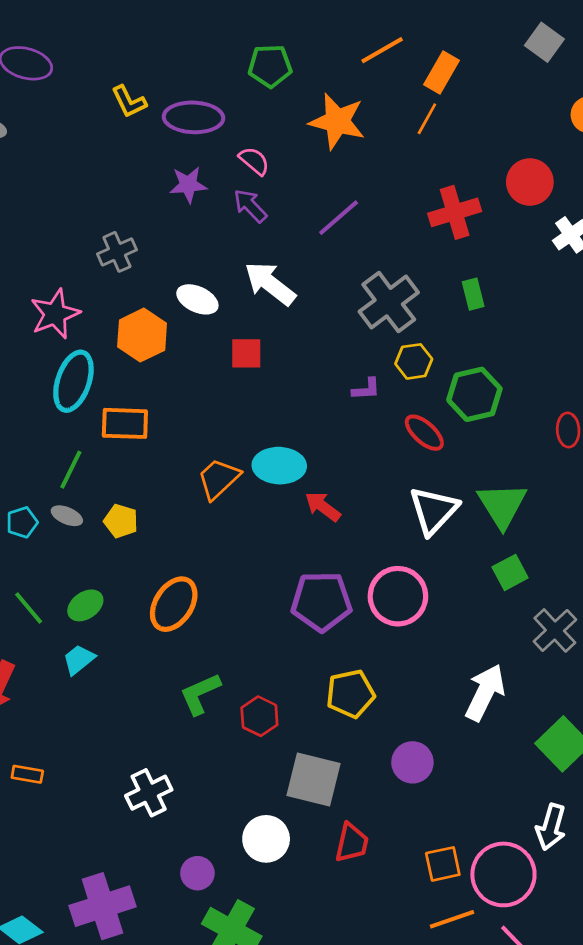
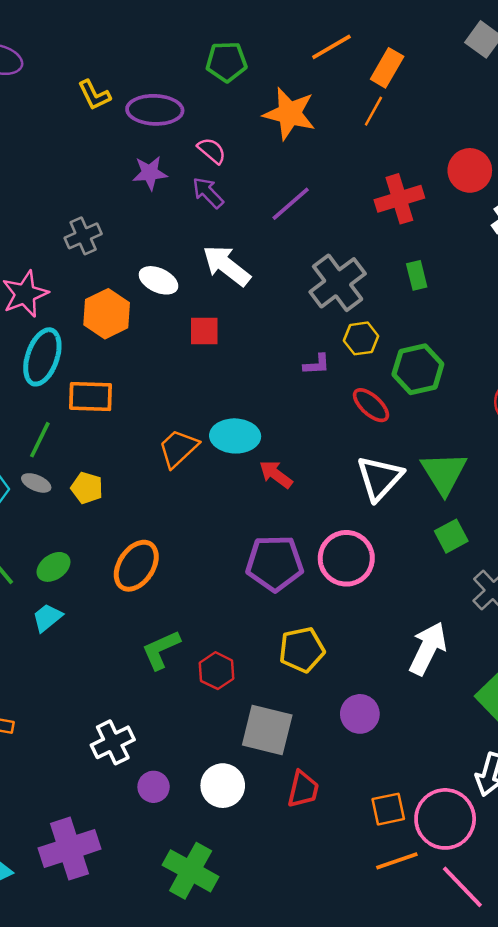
purple circle: (197, 873) -> (154, 787), moved

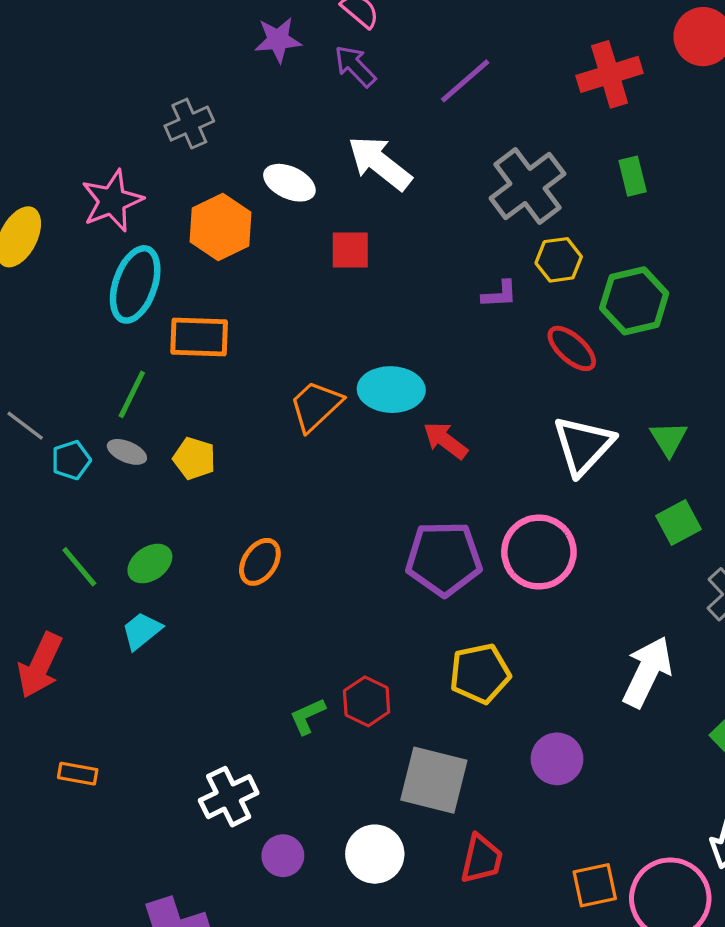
green triangle: (444, 473) -> (669, 439), size x0.6
orange ellipse: (136, 566) -> (260, 562), size x0.7
green L-shape: (161, 650) -> (307, 716), moved, size x0.7

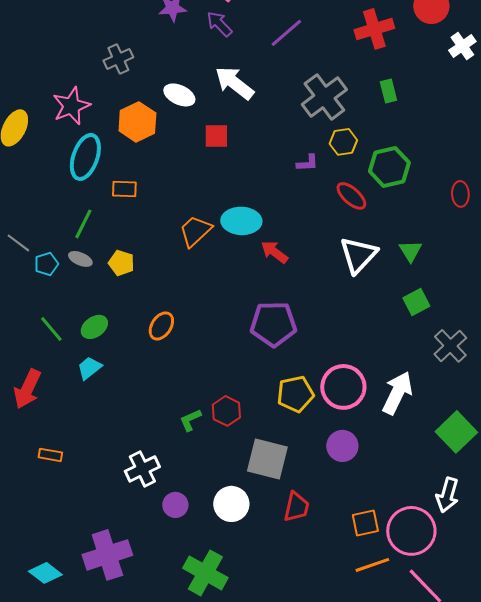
orange rectangle: (199, 337) -> (124, 189), size x0.7
pink circle: (539, 552) -> (343, 387), moved

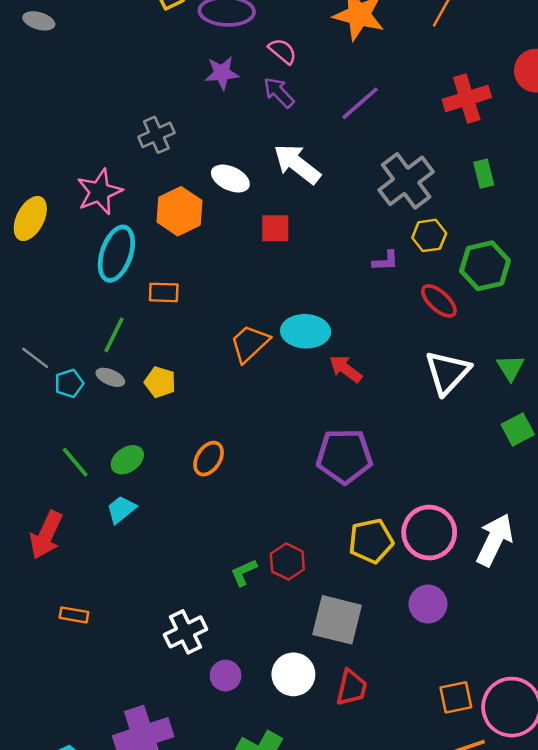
red trapezoid: (296, 507) -> (352, 688), moved

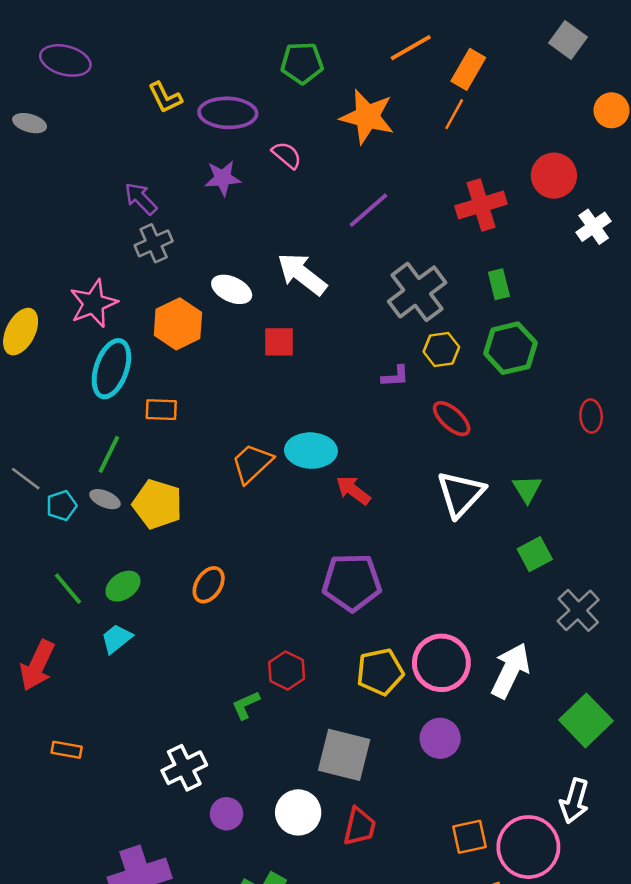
purple arrow: (279, 92) -> (141, 199), moved
green hexagon: (485, 266) -> (510, 348), moved
yellow pentagon: (160, 382) -> (157, 504), size x1.5
red hexagon: (287, 562) -> (287, 671), moved

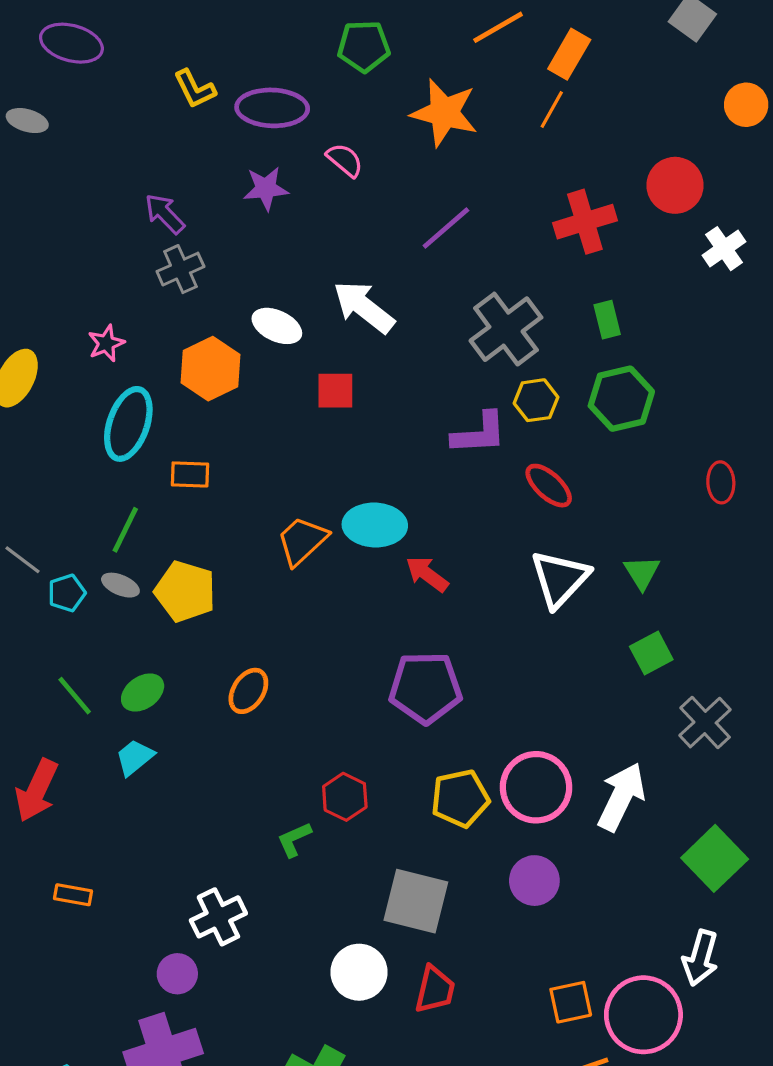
pink star: (94, 303) -> (106, 343), size x0.6
purple L-shape: (395, 376) -> (479, 433), size x1.6
purple circle: (227, 814) -> (177, 974), moved

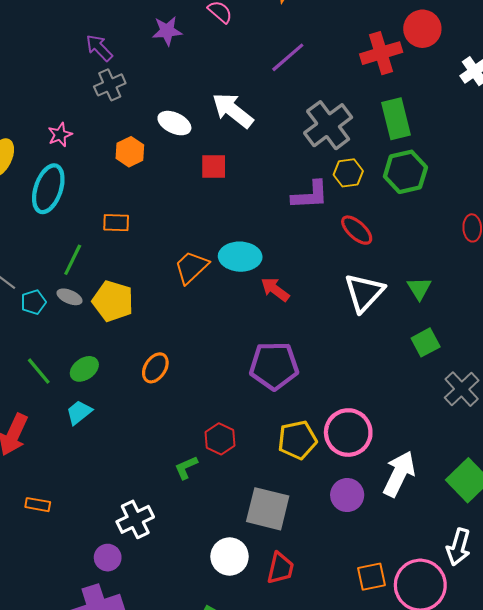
red circle: (675, 185) -> (422, 29), moved
green rectangle: (607, 320) -> (396, 119), size x1.6
orange hexagon: (211, 369) -> (130, 152), size x0.7
cyan ellipse: (128, 424) -> (48, 189), moved
white arrow: (621, 797) -> (399, 474), moved

